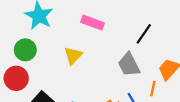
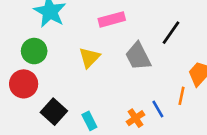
pink rectangle: (92, 23) -> (112, 19), turned -35
gray trapezoid: (129, 65) -> (138, 56), moved

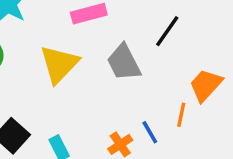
yellow triangle: (89, 58) -> (59, 64), size x1.4

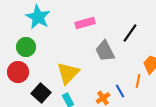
yellow triangle: (59, 64) -> (68, 73), moved

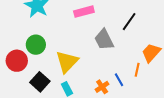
green circle: (26, 47) -> (36, 45), moved

